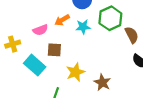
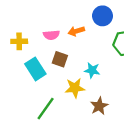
cyan star: (83, 27) -> (92, 70), moved

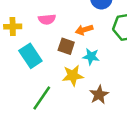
orange arrow: (76, 31) -> (84, 30), moved
brown square: (60, 59) -> (66, 46), moved

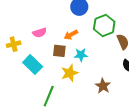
brown star: (99, 95) -> (103, 86), moved

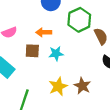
orange arrow: (71, 35) -> (44, 32), turned 32
yellow star: (70, 73) -> (58, 86), moved

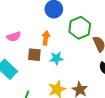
orange arrow: (44, 32) -> (46, 38), turned 96

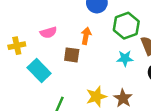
cyan star: (57, 58) -> (125, 58), moved

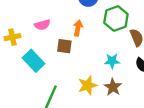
cyan star: (125, 58) -> (112, 61), moved

